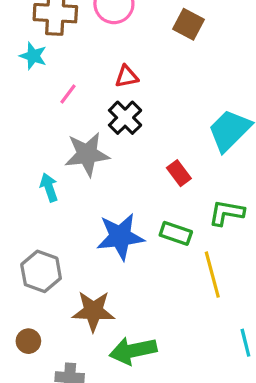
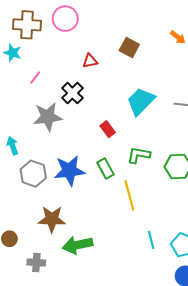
brown square: (188, 24) -> (129, 48), moved
red triangle: (127, 77) -> (90, 61), moved
cyan arrow: (49, 187) -> (13, 146), moved
green rectangle: (176, 233) -> (106, 168), turned 42
gray hexagon: (41, 271) -> (33, 174), moved

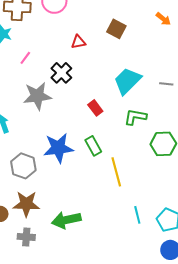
green L-shape: (139, 155) -> (135, 117), moved
gray hexagon: (33, 174) -> (23, 166), moved
brown star: (52, 219) -> (26, 204), moved

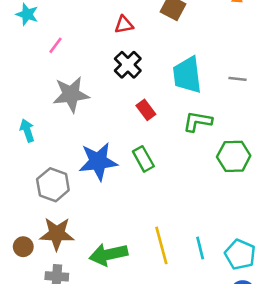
black cross: (61, 73) -> (128, 65), moved
cyan trapezoid: (127, 81) -> (187, 75), turned -52
yellow line: (116, 172) -> (161, 245), moved

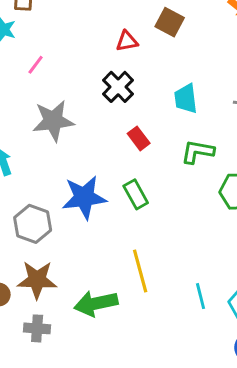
red triangle: (124, 25) -> (127, 41), moved
cyan trapezoid: (187, 75) -> (186, 99), size x0.7
yellow line: (161, 245) -> (140, 271), moved

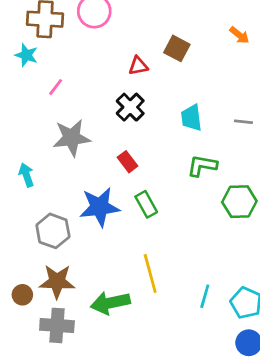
red rectangle: (139, 138) -> (128, 162), moved
cyan line: (200, 296) -> (205, 296), turned 30
gray cross: (37, 328) -> (57, 325), size x1.4

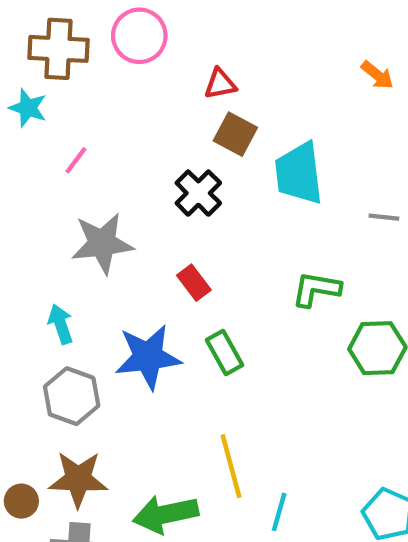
brown square: (177, 48) -> (235, 134), moved
red triangle: (138, 66) -> (220, 84), moved
cyan trapezoid: (191, 118) -> (299, 173), moved, size x1.4
cyan arrow: (26, 175) -> (61, 324), moved
cyan line: (205, 296) -> (279, 512), moved

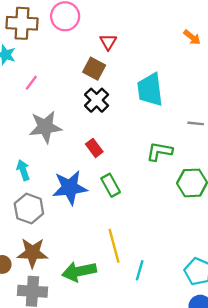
red triangle: (220, 84) -> (108, 42), turned -48
brown square: (235, 134) -> (94, 69), moved
gray line: (384, 217) -> (196, 123), moved

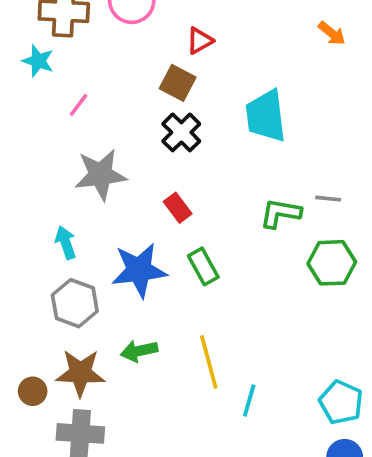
red triangle: (108, 42) -> (200, 41), turned 30
gray line: (196, 123) -> (328, 199), moved
green arrow: (79, 271) -> (139, 351), moved, size x0.7

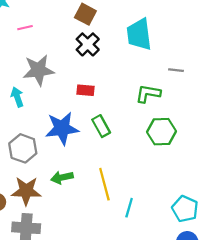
pink line: (78, 105) -> (25, 28), turned 40
gray line: (328, 199) -> (176, 70), moved
red rectangle: (178, 208) -> (85, 90), turned -48
cyan arrow: (66, 243) -> (17, 97), moved
green hexagon: (332, 263) -> (161, 132), moved

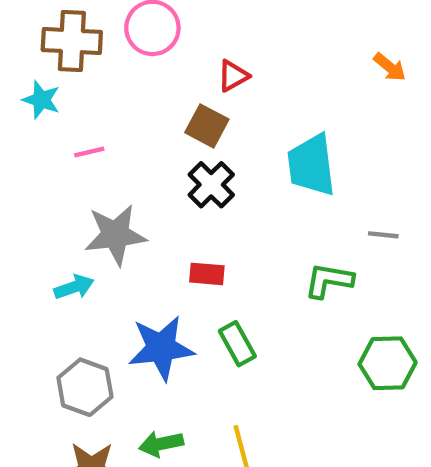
cyan arrow: (17, 97) -> (74, 287), turned 90
green hexagon: (161, 132) -> (388, 363), moved

